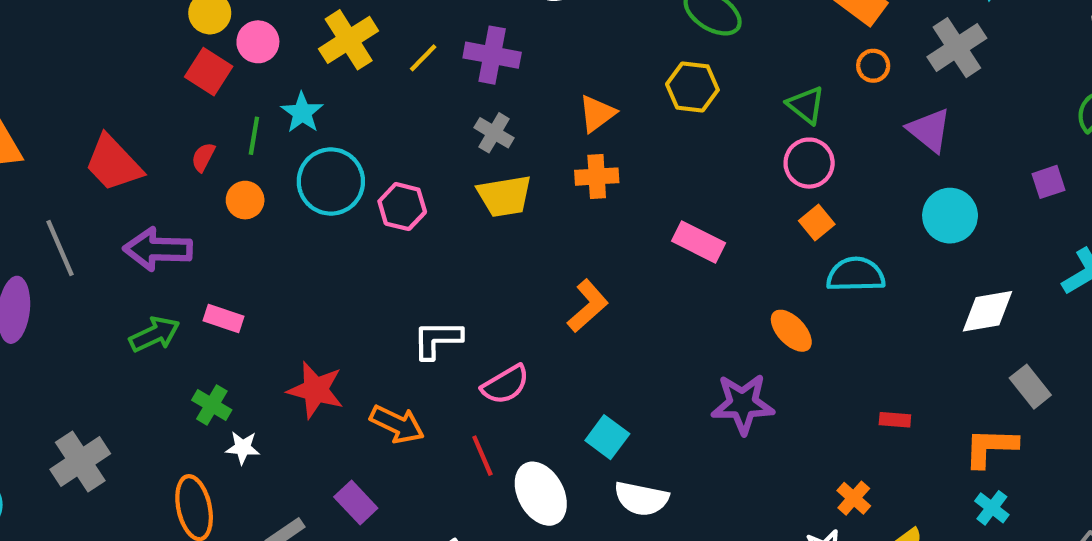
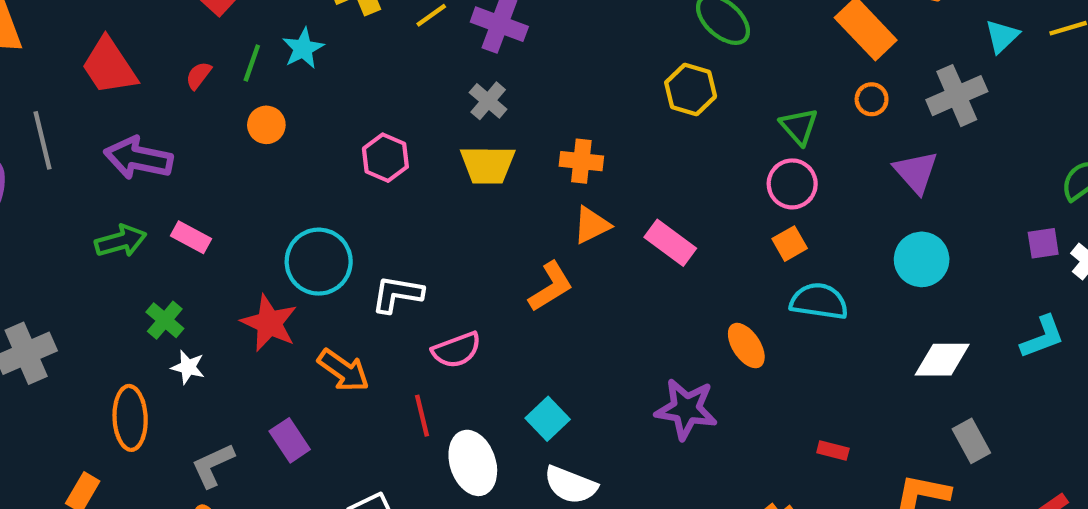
orange triangle: (597, 114) -> (592, 225), moved
cyan circle: (331, 182) -> (319, 262), moved
purple square: (1048, 182) -> (1043, 243), moved
orange circle: (245, 200) -> (266, 125), moved

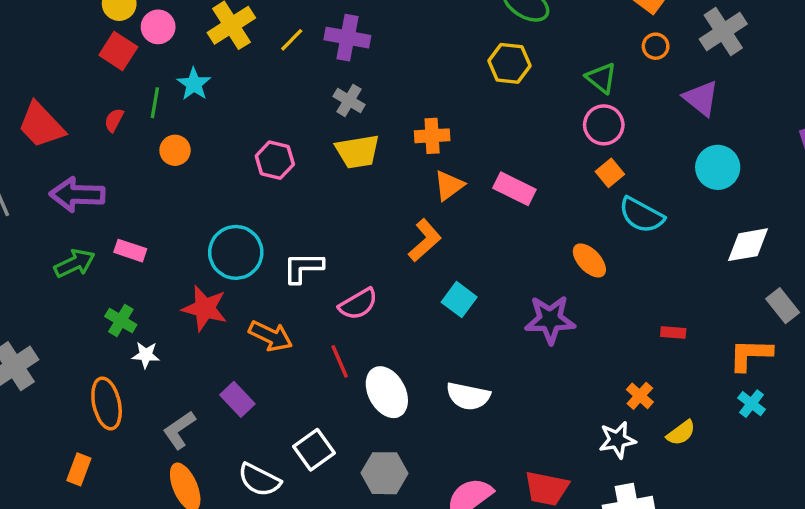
cyan semicircle: (819, 301) -> (641, 215), turned -150
cyan square: (548, 419) -> (459, 300), moved

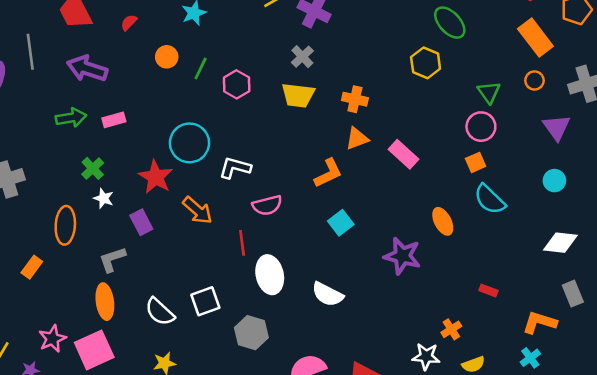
green line: (155, 103) -> (201, 69), moved
cyan circle: (718, 167) -> (554, 181), size x0.7
pink rectangle: (130, 251) -> (114, 120), turned -50
purple rectangle: (237, 399) -> (141, 222), moved

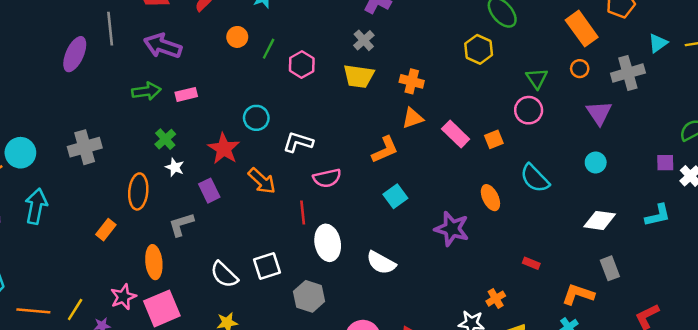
cyan circle: (189, 143) -> (256, 118), size x0.7
orange square: (476, 162) -> (494, 139), moved
orange ellipse: (105, 302) -> (154, 262), moved

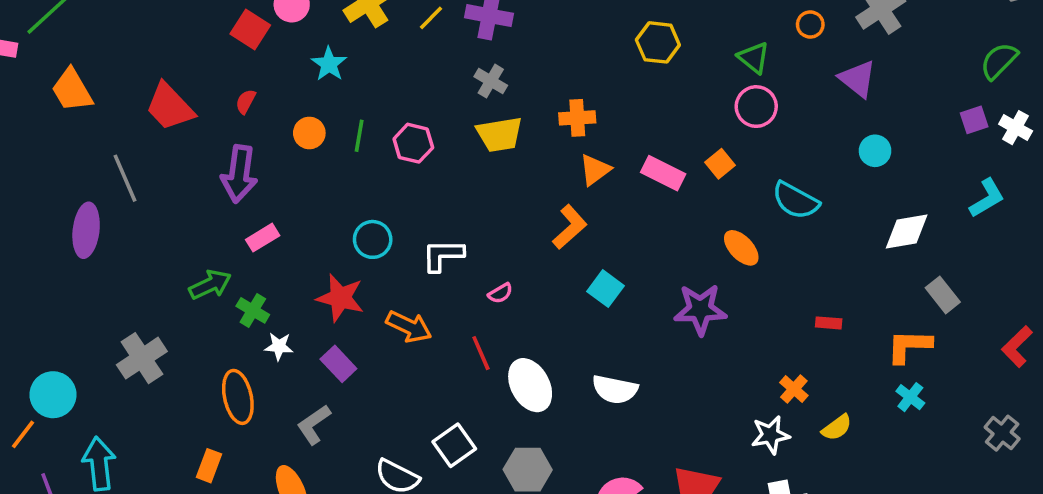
purple arrow: (163, 46) -> (239, 174), moved, turned -84
green arrow: (146, 91) -> (210, 285), moved
pink semicircle: (327, 178) -> (500, 293), size x0.6

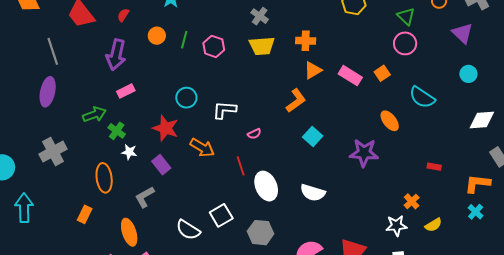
purple ellipse: (86, 230) -> (48, 92), moved

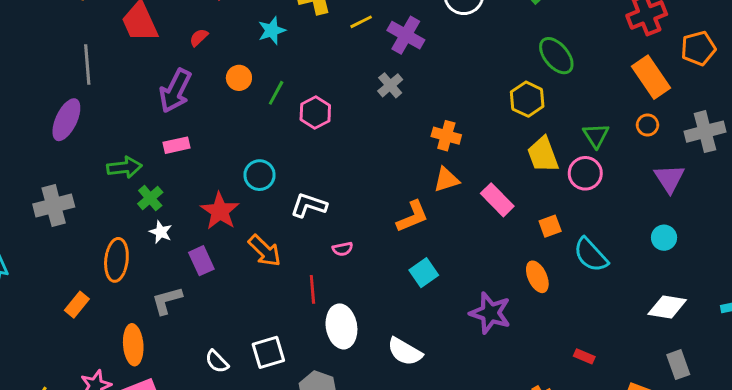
yellow trapezoid: (262, 46) -> (543, 155), moved, turned 60
orange square: (382, 73) -> (550, 226), moved
white semicircle: (188, 230) -> (217, 362), size x0.7

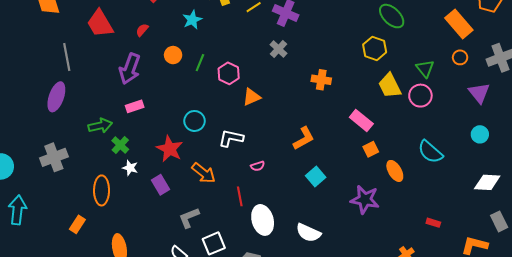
orange triangle: (446, 180) -> (251, 97), moved
orange square: (550, 226) -> (371, 149), moved
gray L-shape: (167, 300) -> (189, 218), moved

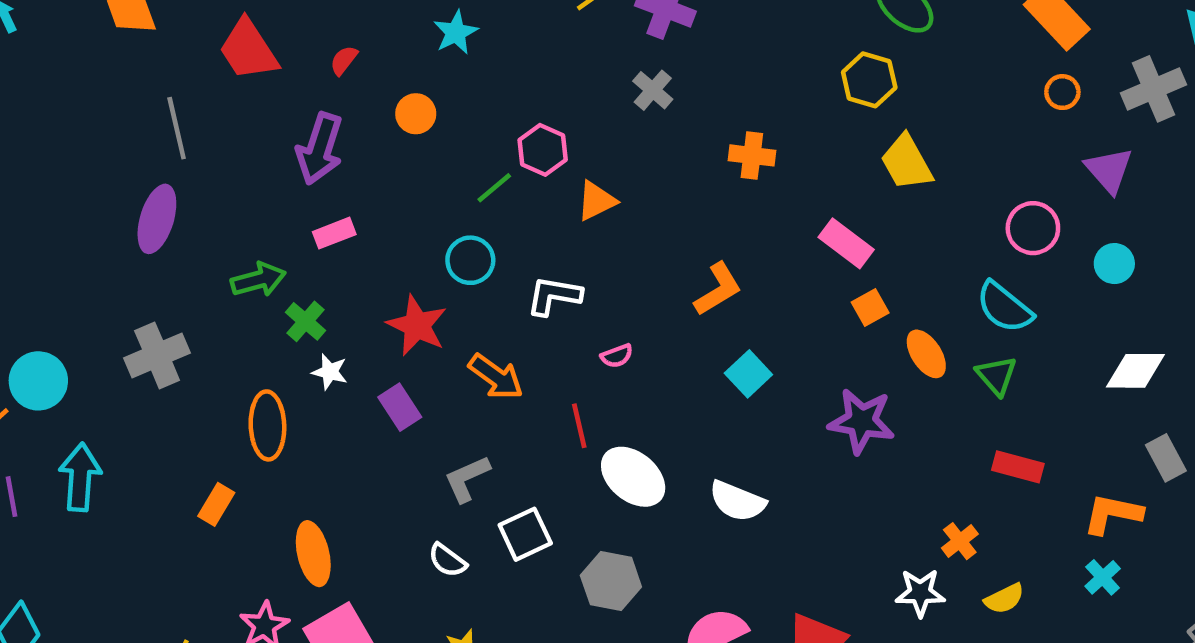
green line: (200, 63) -> (494, 188), moved, turned 30
green triangle: (425, 69) -> (997, 375), moved
pink circle: (420, 96) -> (1033, 228), moved
white ellipse: (263, 220) -> (633, 477), turned -32
red rectangle: (433, 223) -> (1018, 467), size x1.5

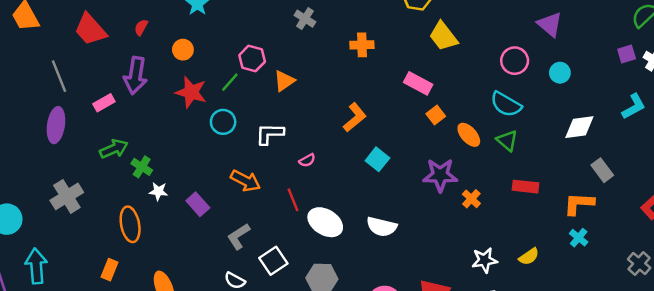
pink rectangle: (334, 233) -> (104, 103), moved
red star: (417, 325) -> (191, 92), moved
orange cross: (960, 541) -> (471, 199), moved

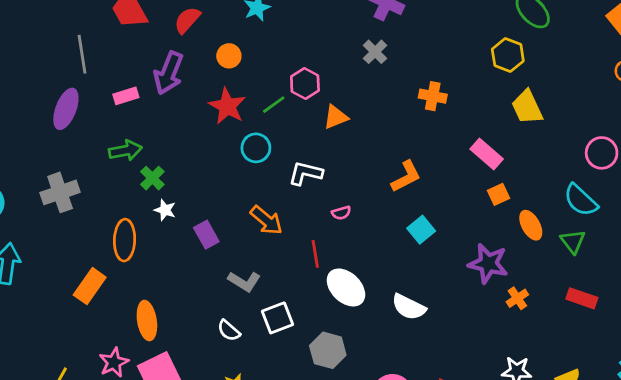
red semicircle: (141, 27) -> (187, 20), size x1.5
gray L-shape: (239, 236) -> (244, 281), turned -128
orange rectangle: (109, 270) -> (90, 286), size x1.4

